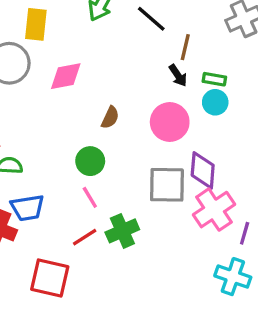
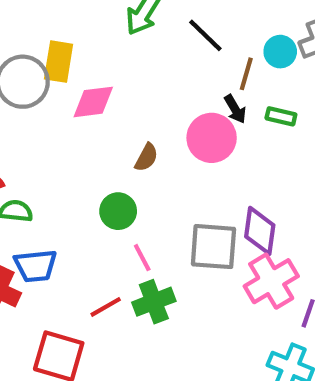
yellow rectangle: (36, 24) -> (59, 62), moved
cyan circle: (215, 102) -> (280, 52), moved
pink circle: (170, 122) -> (212, 138), moved
pink line: (90, 197) -> (142, 258), moved

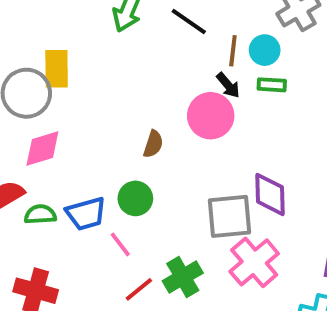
cyan circle: (280, 52) -> (265, 50), moved
pink diamond: (93, 102) -> (42, 148), moved
pink line: (142, 258) -> (120, 244), moved
blue trapezoid: (36, 266) -> (86, 214), moved
pink cross: (271, 281) -> (254, 262), moved

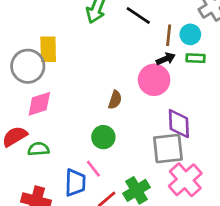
black arrow: (228, 85) -> (166, 59), turned -72
purple diamond: (270, 194) -> (179, 124), moved
blue trapezoid: (86, 214) -> (75, 183), moved, turned -72

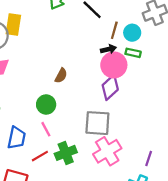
pink circle: (154, 80) -> (114, 65), moved
purple diamond: (179, 124) -> (110, 87), moved, turned 40
pink line: (93, 169) -> (46, 129), moved

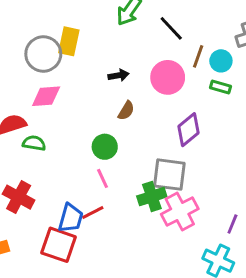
black arrow: (108, 49) -> (119, 75), moved
pink circle: (114, 65) -> (168, 77), moved
blue trapezoid: (17, 138) -> (71, 218), moved
green cross: (66, 153) -> (152, 196), moved

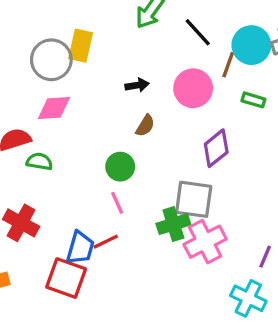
cyan circle: (221, 61) -> (251, 45), moved, size x1.5

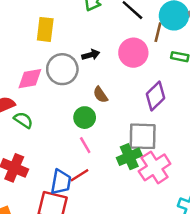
gray circle: (51, 60) -> (62, 69), moved
brown semicircle: (145, 126) -> (100, 95), moved, turned 120
green semicircle: (39, 161) -> (23, 120), turned 30

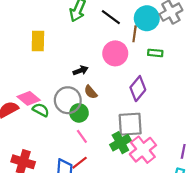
black arrow: (91, 55) -> (80, 71), moved
gray circle: (62, 69) -> (68, 100), moved
pink diamond: (30, 79) -> (29, 98), moved, turned 55
green semicircle: (23, 120) -> (41, 110), moved

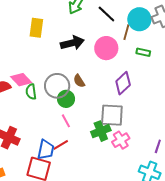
black arrow: (80, 71) -> (72, 43), moved, size x1.6
green semicircle: (41, 110) -> (31, 92), turned -133
pink cross: (143, 150) -> (121, 140), size x0.7

